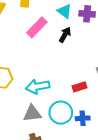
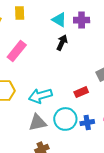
pink rectangle: (37, 27) -> (17, 51), moved

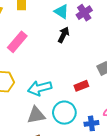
purple cross: (82, 20) -> (84, 13), turned -35
blue cross: (87, 123) -> (91, 123), moved

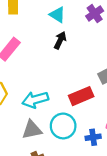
purple cross: (84, 13) -> (95, 14), moved
red rectangle: (81, 86) -> (81, 96), size x1.5

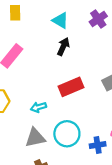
red rectangle: (81, 96) -> (71, 87), moved
cyan arrow: (35, 100) -> (38, 107), size x0.6

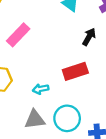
black arrow: (63, 47) -> (89, 37), moved

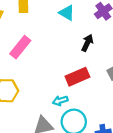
cyan arrow: (41, 89) -> (60, 101), moved

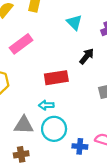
red rectangle: (77, 77) -> (56, 78), moved

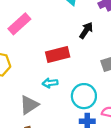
gray triangle: (24, 125) -> (29, 105), turned -30
cyan circle: (54, 129) -> (84, 96), moved

